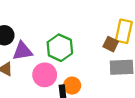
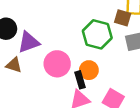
green hexagon: (60, 48) -> (97, 34), moved

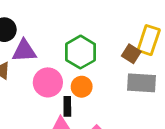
green hexagon: (97, 34) -> (81, 52), moved
orange circle: (89, 70) -> (82, 87), moved

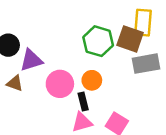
green hexagon: (81, 52) -> (98, 41), moved
brown square: (131, 54) -> (130, 39), size x1.5

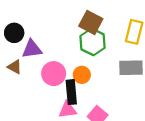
brown square: (130, 39) -> (91, 22), moved
black rectangle: (83, 102) -> (71, 92), size x1.5

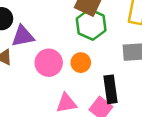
black rectangle: (71, 92) -> (111, 89), moved

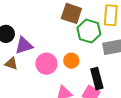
green hexagon: (91, 24) -> (89, 31), moved

